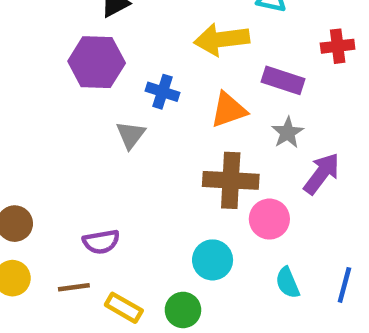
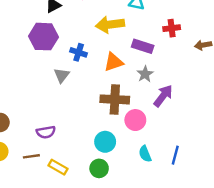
green circle: (183, 310) -> (99, 168), moved

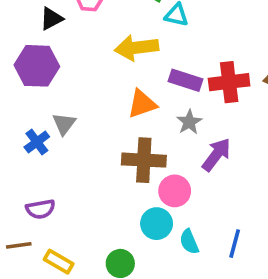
red cross: (172, 28) -> (229, 82), moved, size x1.5
blue cross: (79, 52) -> (37, 142), moved, turned 35
cyan circle: (105, 142) -> (157, 224), moved

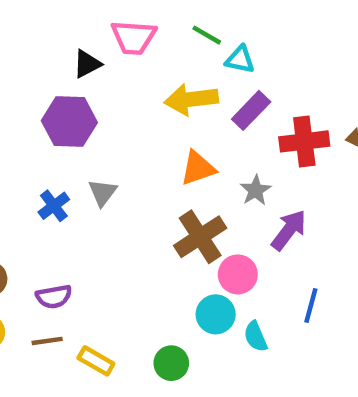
purple rectangle: (186, 80) -> (251, 110), moved, turned -64
blue cross: (37, 142) -> (54, 206), moved
brown cross: (144, 160) -> (200, 237), turned -36
purple semicircle: (40, 209) -> (54, 297), moved
blue line: (235, 244) -> (311, 305), moved

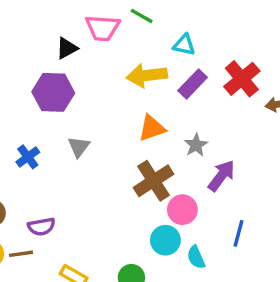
green line: (207, 35) -> (142, 16), moved
red cross: (304, 141) -> (242, 79), moved, turned -33
blue cross: (54, 206) -> (28, 157), moved
brown line: (47, 341) -> (21, 254), moved

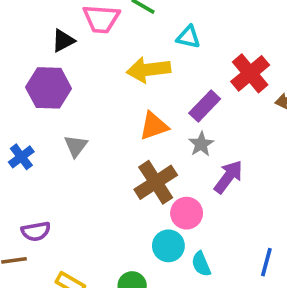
purple rectangle: (193, 84) -> (205, 106), moved
blue line: (238, 233) -> (266, 262), moved

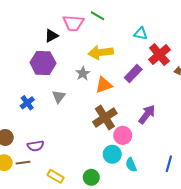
cyan triangle: (188, 37) -> (141, 34), moved
gray star: (201, 144) -> (83, 73), moved

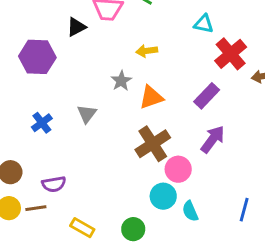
yellow arrow: (101, 52) -> (147, 51), size x0.6
purple hexagon: (43, 63) -> (37, 57), moved
purple rectangle: (133, 73) -> (207, 96), moved

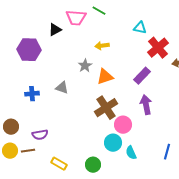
gray triangle: (87, 114) -> (62, 88), turned -48
blue cross: (42, 123) -> (32, 94), turned 32
purple arrow: (213, 139) -> (146, 105), turned -48

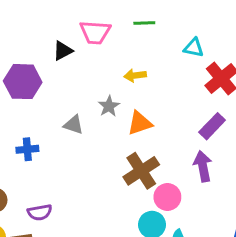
green line: (99, 11) -> (144, 23), moved, turned -32
purple rectangle: (142, 76) -> (212, 126), moved
gray triangle: (62, 88) -> (74, 125), moved

